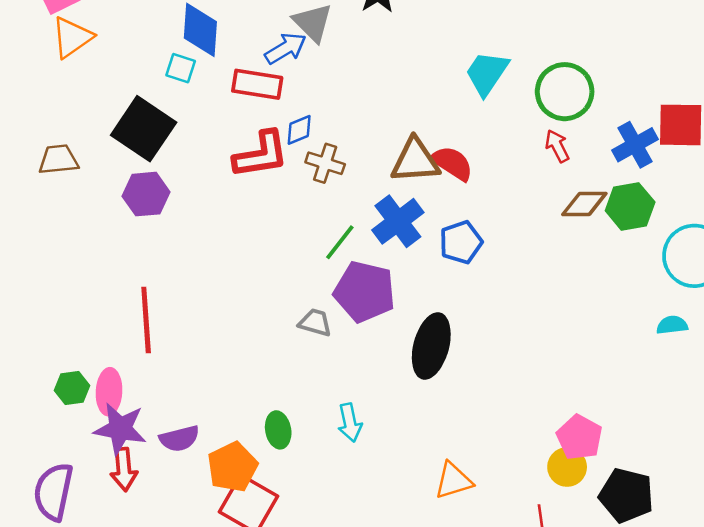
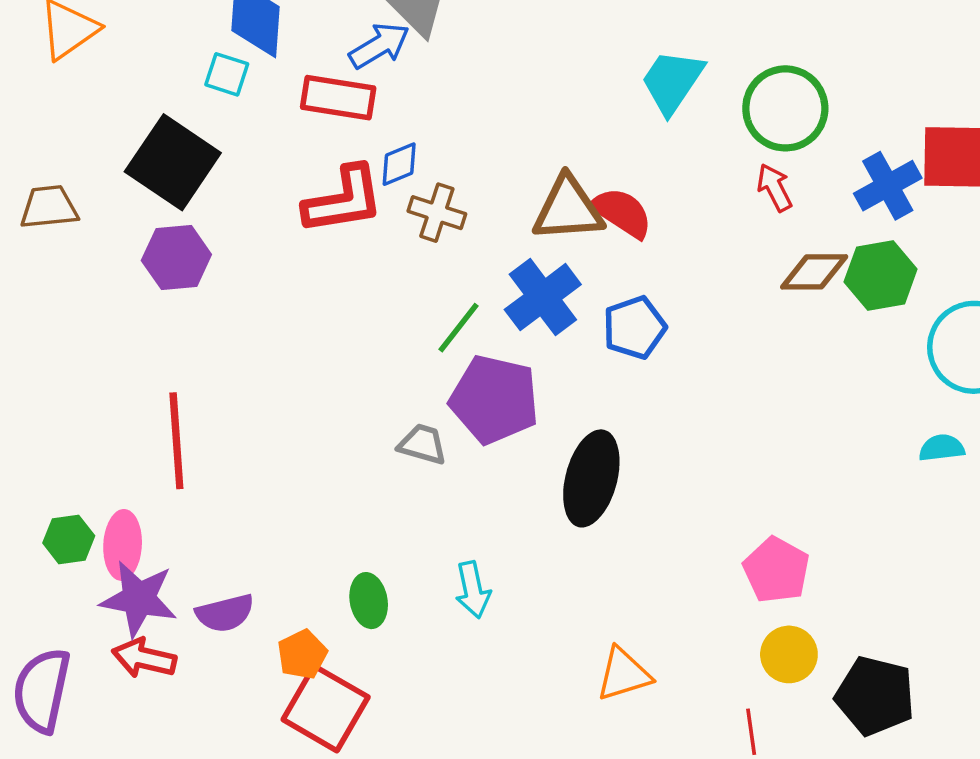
pink pentagon: (579, 437) -> (776, 570), moved
orange pentagon: (232, 467) -> (302, 654), size x0.7
red arrow: (124, 469) -> (144, 658), turned 108

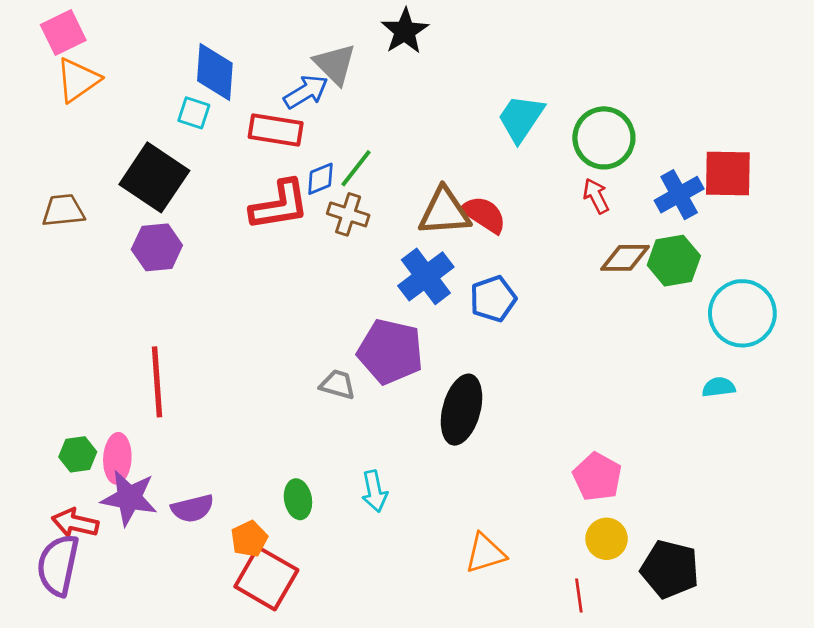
green line: (458, 328) -> (356, 168), moved
red arrow: (144, 658) -> (75, 523), moved

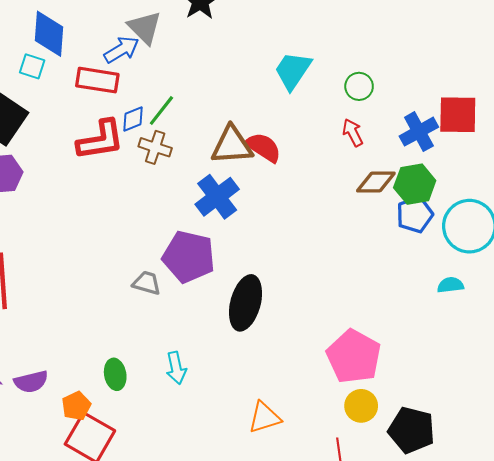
green circle: (604, 138) -> (359, 86), size x0.6
blue pentagon: (493, 299) -> (415, 215), moved
pink pentagon: (597, 477) -> (354, 356), size x1.4

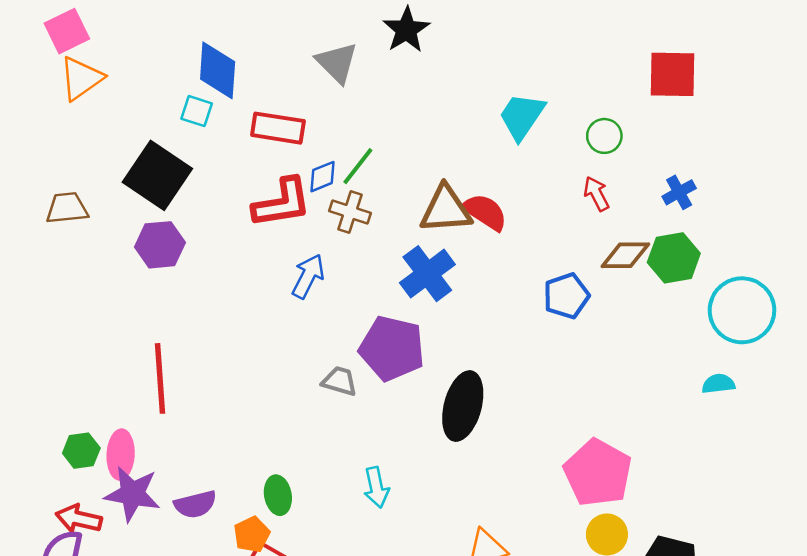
blue arrow: (121, 50) -> (308, 276), moved, turned -32
red square: (458, 115) -> (672, 74), moved
blue cross: (419, 132) -> (679, 192), size x0.7
blue pentagon: (415, 215) -> (566, 296), moved
green ellipse: (115, 374) -> (278, 495), moved

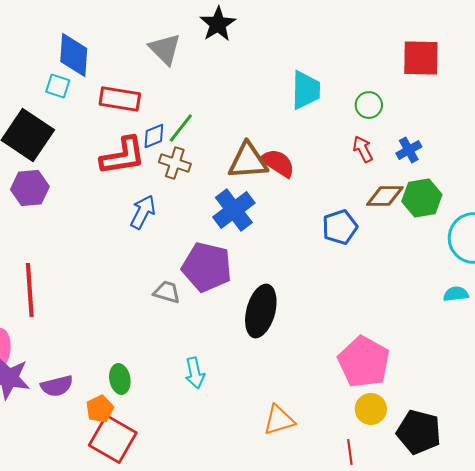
cyan trapezoid: (522, 116) -> (306, 90), turned 147
blue cross: (679, 192) -> (409, 150), moved

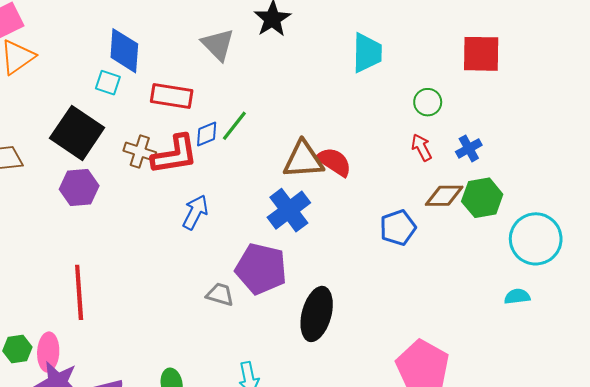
cyan trapezoid: (306, 90) -> (367, 53), moved
brown cross: (175, 163) -> (140, 152), moved

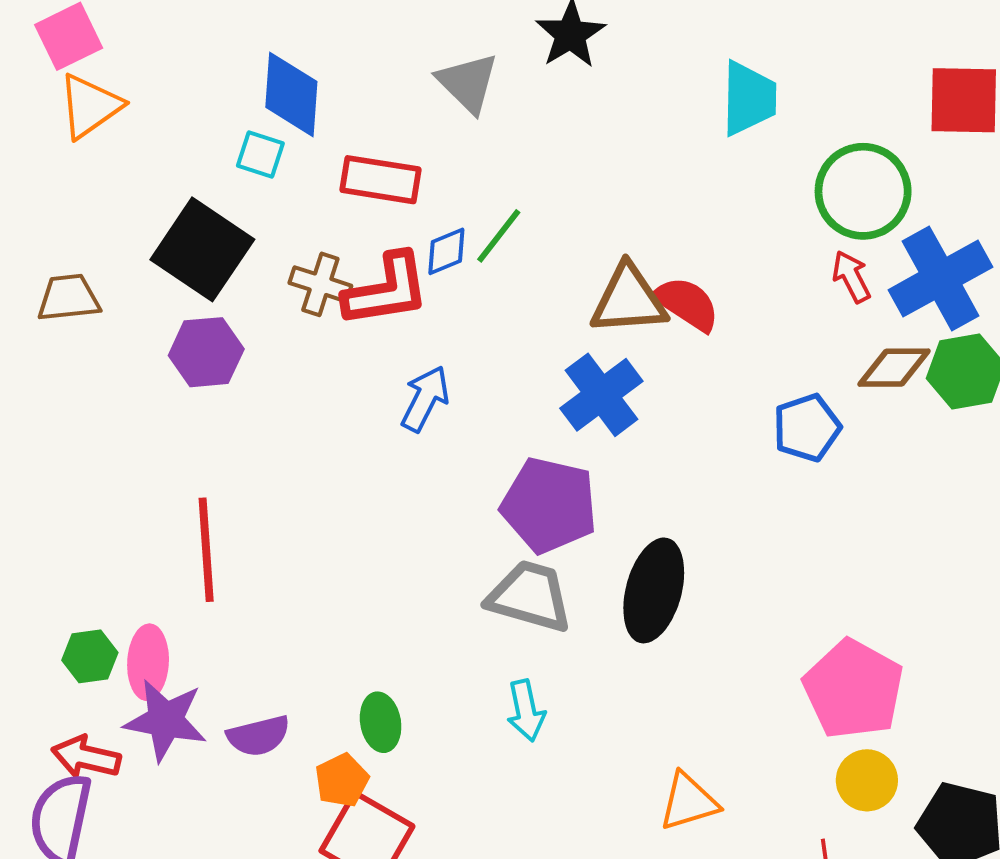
green circle: (428, 102) -> (863, 191), size x1.8
blue cross: (469, 148) -> (941, 278), size x2.0
gray trapezoid: (220, 294) -> (530, 596), moved, size x1.6

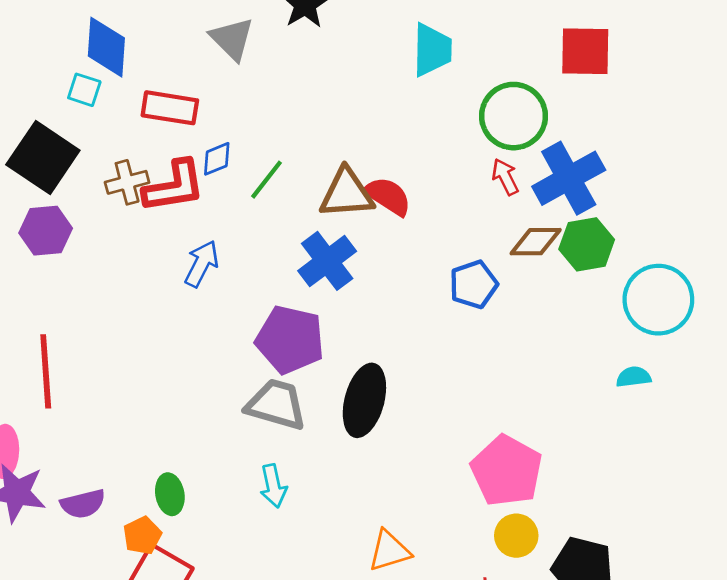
green line: (499, 236) -> (266, 180), moved
brown cross: (320, 284) -> (127, 182), turned -33

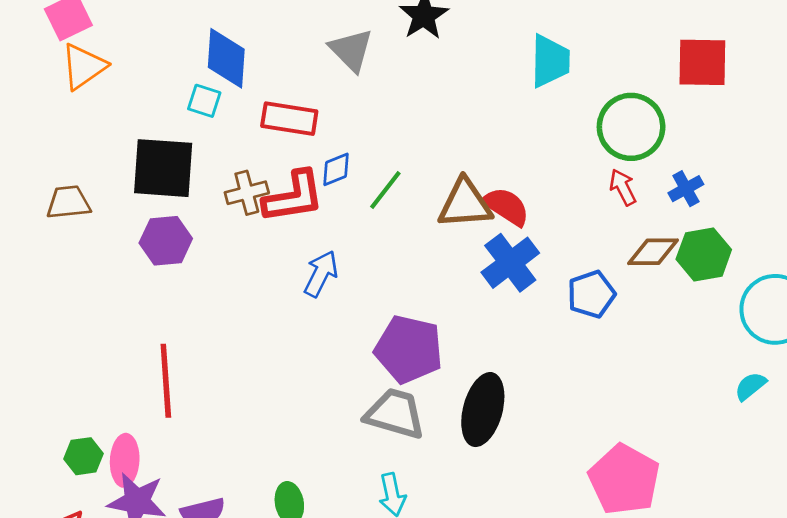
black square: (43, 157) -> (163, 168), turned -30
blue cross: (569, 178) -> (686, 189), size x0.5
blue cross: (327, 261) -> (510, 263), moved
cyan semicircle: (634, 377) -> (750, 386), turned -32

